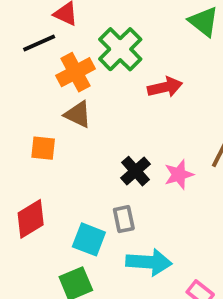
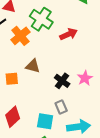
brown triangle: (78, 114) -> (33, 66), moved

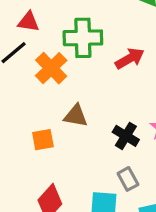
green cross: (41, 19) -> (83, 38), turned -30

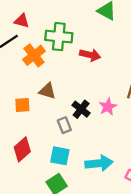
red arrow: (130, 58) -> (90, 55), turned 36
gray rectangle: (128, 179) -> (64, 125), moved

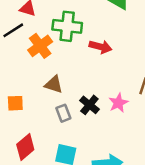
orange square: (22, 105) -> (15, 103), moved
gray rectangle: (64, 125) -> (63, 113), moved

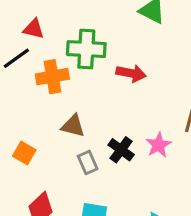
orange cross: (40, 46) -> (52, 77), turned 30
orange square: (15, 103) -> (24, 153), turned 36

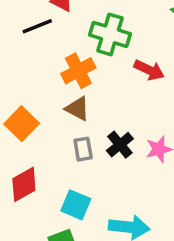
orange cross: (52, 77) -> (78, 71), moved, turned -32
orange square: (24, 153) -> (22, 124), size x1.4

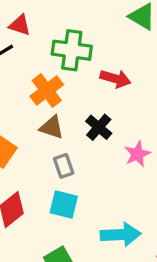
black cross: (120, 145) -> (99, 127), moved
cyan square: (76, 205) -> (64, 204), moved

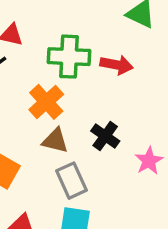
red arrow: (115, 79) -> (117, 65), moved
gray rectangle: (64, 166) -> (72, 181), size x1.4

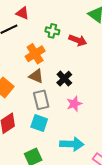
green cross: (69, 57) -> (52, 31), size x0.6
pink star: (149, 161) -> (74, 104), moved

